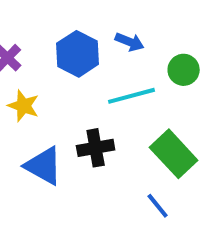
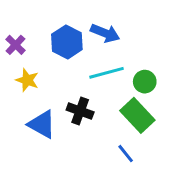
blue arrow: (130, 42) -> (105, 33), size x1.4
green circle: (184, 70) -> (145, 82), moved
black cross: (96, 148) -> (80, 111), turned 30

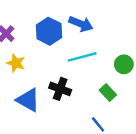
green circle: (145, 82) -> (124, 64), moved
green rectangle: (137, 115) -> (108, 93), size x0.6

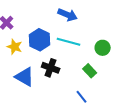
blue hexagon: (49, 31) -> (40, 40), moved
cyan line: (82, 57) -> (69, 42), turned 30

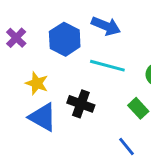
blue hexagon: (40, 40) -> (65, 39), moved
yellow star: (15, 47) -> (37, 83), moved

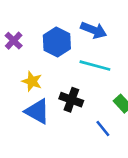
blue line: (126, 147) -> (103, 129), moved

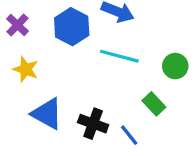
yellow star: (32, 81) -> (26, 69), moved
black cross: (71, 100) -> (93, 124), moved

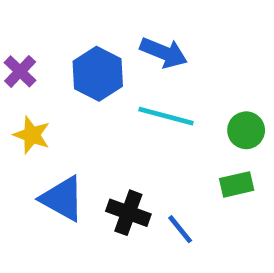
green rectangle: (154, 104) -> (237, 184), moved, turned -60

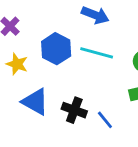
blue hexagon: (98, 74) -> (56, 49), moved

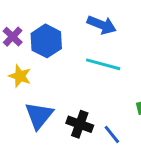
blue hexagon: (56, 49) -> (46, 41), moved
blue triangle: (35, 102) -> (39, 115), turned 40

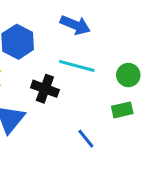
black cross: (80, 124) -> (45, 89), moved

